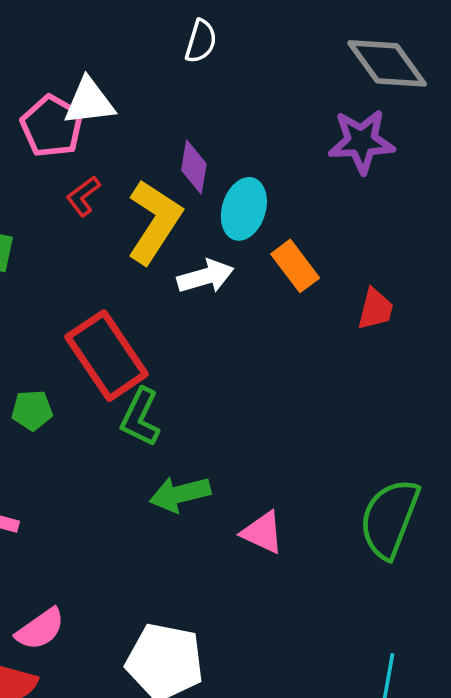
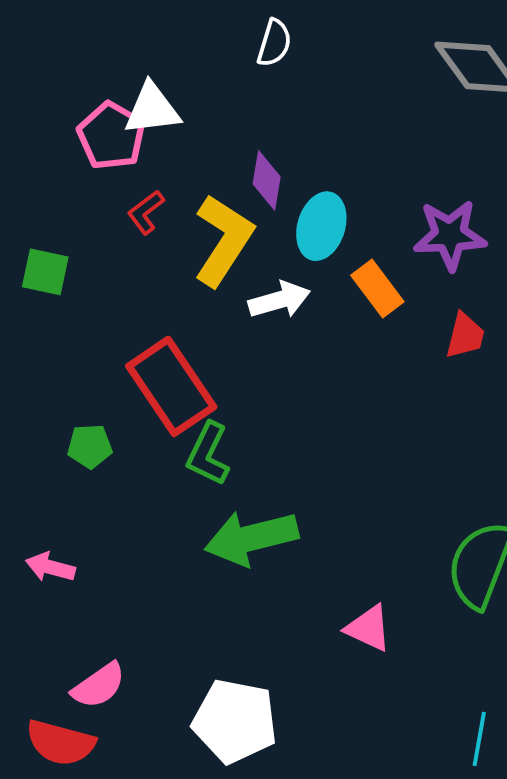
purple star: (361, 141) -> (450, 235), moved
green arrow: (180, 494) -> (251, 538), size x1.4
pink triangle: (263, 532) -> (368, 628), moved

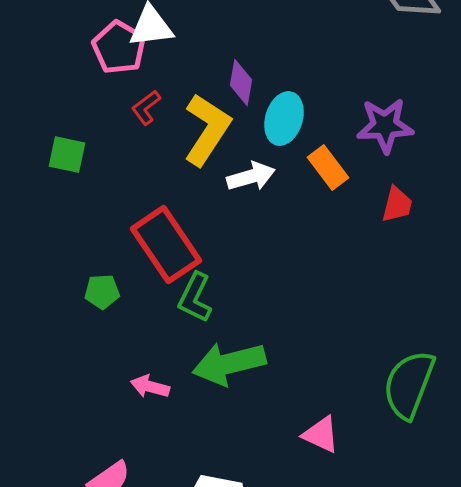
pink arrow: (50, 567) -> (150, 387), moved

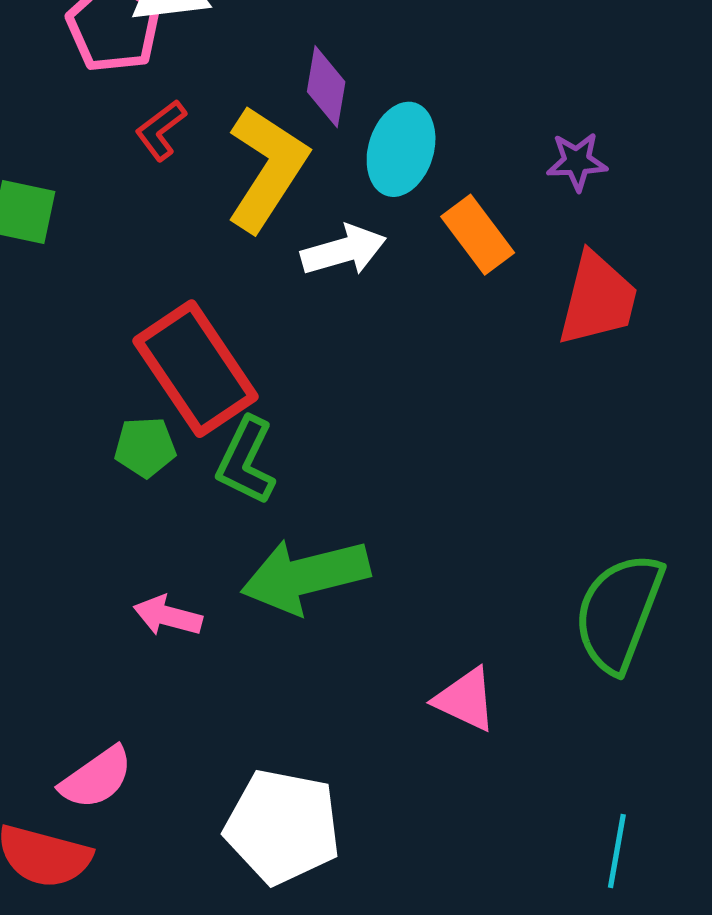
purple star: (385, 126) -> (577, 162), size x0.6
red trapezoid: (397, 205) -> (598, 299), size x1.5
green pentagon: (102, 292) -> (145, 447), moved

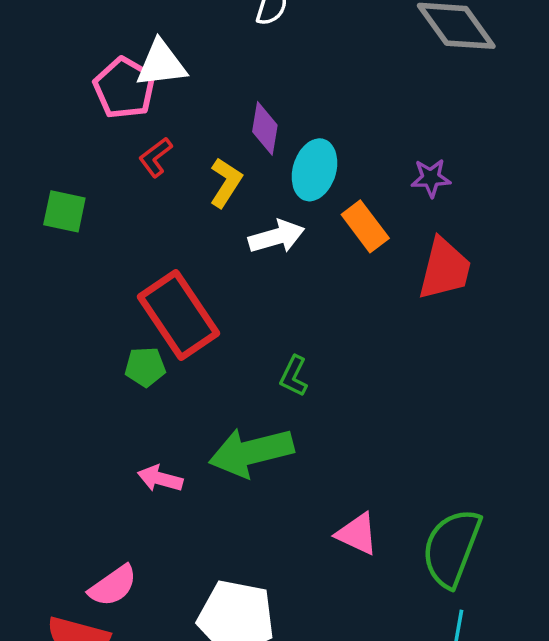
yellow L-shape: (267, 168) -> (226, 183), size x0.6
green L-shape: (246, 461) -> (294, 376), moved, size x0.7
green semicircle: (619, 612) -> (452, 548), moved

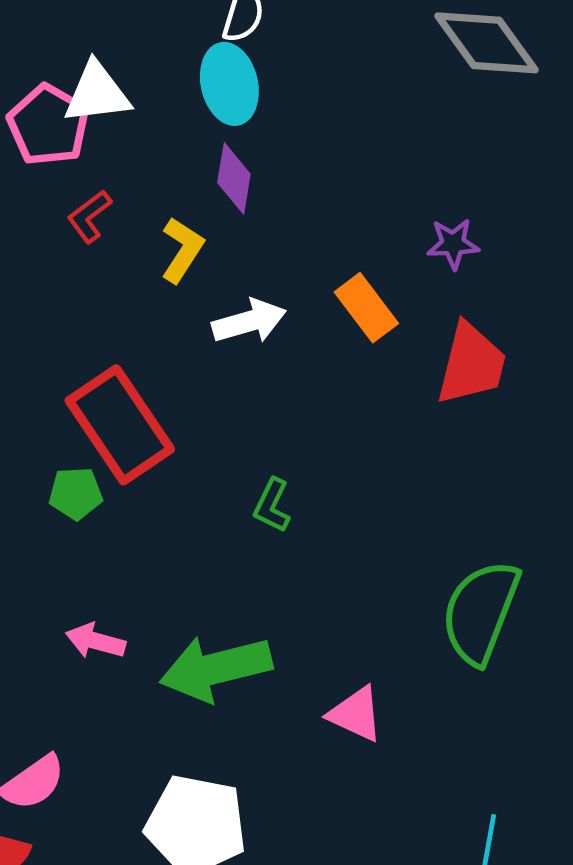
cyan ellipse: (314, 170) -> (229, 84), moved, turned -30
green arrow: (251, 452) -> (216, 668), moved
green semicircle: (452, 548) -> (480, 612), moved

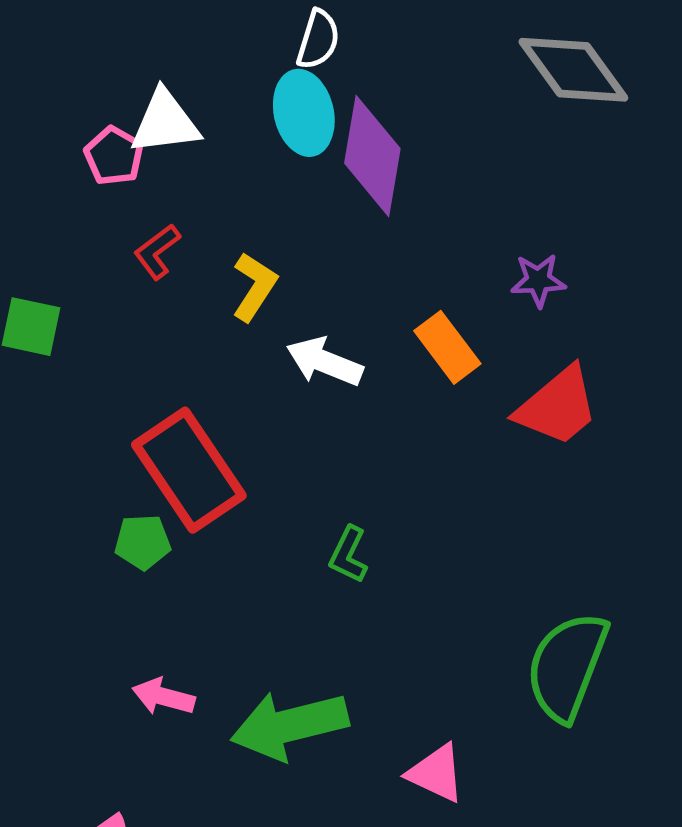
pink pentagon: (48, 125) -> (114, 156), size x0.7
purple diamond: (234, 178) -> (372, 156), moved, size x1.6
white arrow: (249, 321) -> (325, 362), turned -142
red trapezoid: (471, 364) -> (557, 406), turned 36

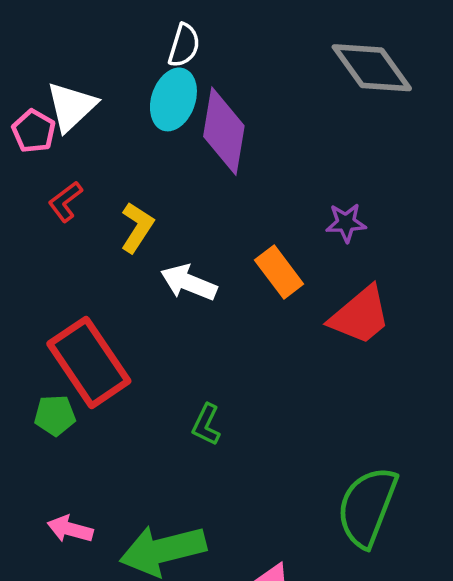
cyan ellipse: (304, 113) -> (173, 99), turned 32
white triangle: (165, 122) -> (71, 106), turned -36

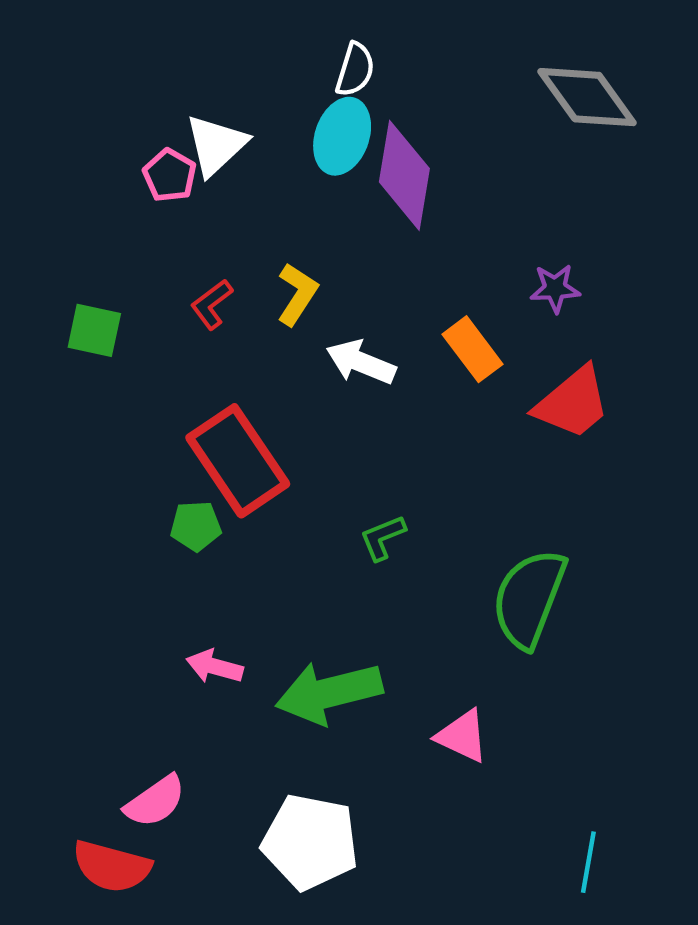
red L-shape: (65, 202) -> (212, 304), moved
green L-shape: (206, 425) -> (383, 538), turned 42
green semicircle: (367, 507) -> (529, 598), moved

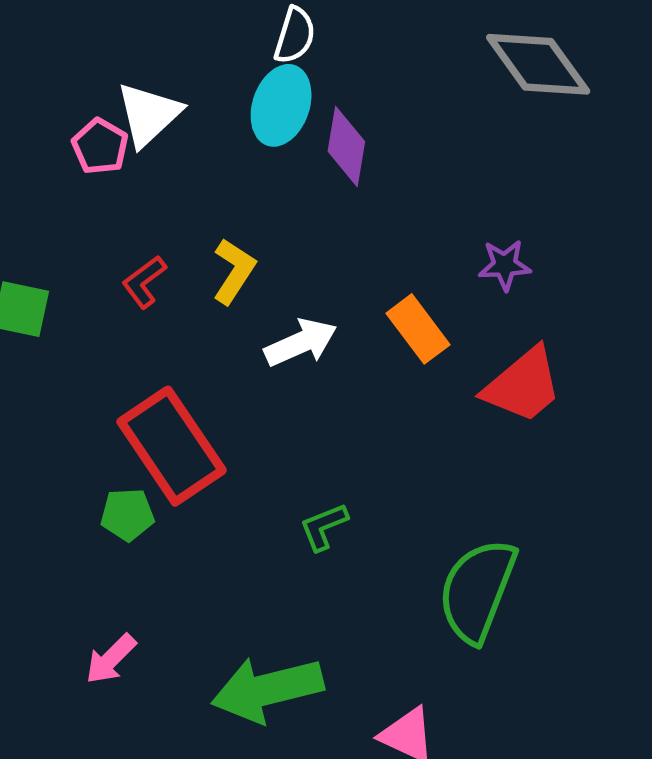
purple diamond: (404, 175) -> (346, 146), size x0.7
white arrow: (361, 362) -> (301, 343), turned 134
pink arrow: (215, 667) -> (111, 659), moved, turned -60

